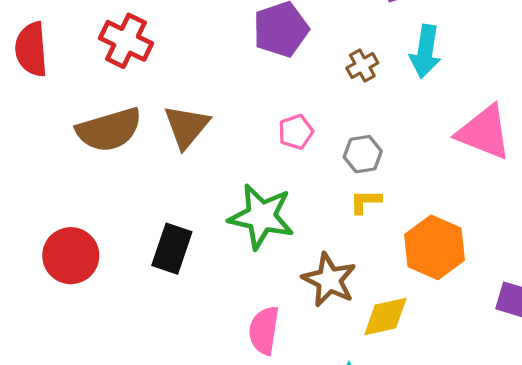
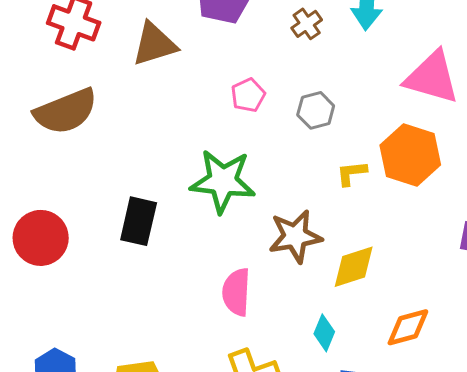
brown triangle: (187, 126) -> (154, 44), moved, turned 39
yellow L-shape: (365, 201) -> (352, 173), moved
orange hexagon: (434, 247) -> (410, 155), moved
brown star: (329, 280) -> (295, 236), turned -30

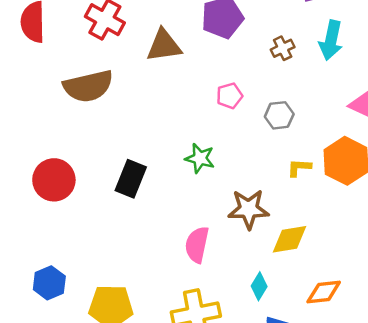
green star: (223, 181) -> (200, 158), size x0.6

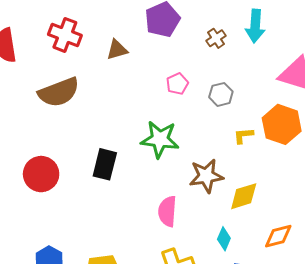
brown triangle: (164, 46) -> (117, 50), size x0.7
green star: (200, 158) -> (160, 139), size x1.5

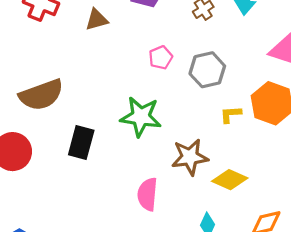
brown semicircle: (59, 92) -> (41, 95), moved
gray hexagon: (221, 94) -> (207, 70), size x1.4
yellow diamond: (244, 196) -> (230, 180), turned 40

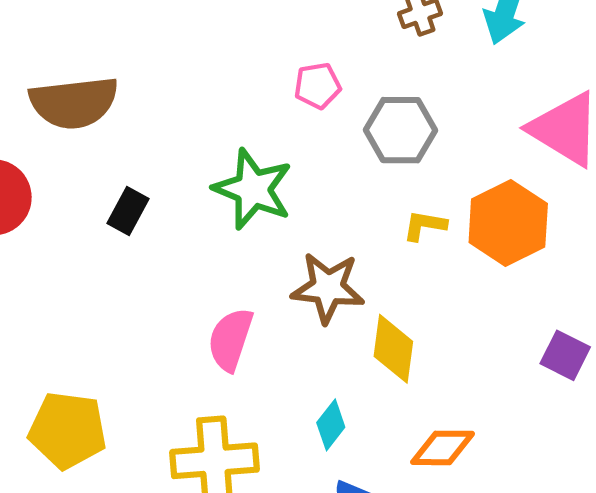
black rectangle: (81, 142) -> (128, 211), size x0.7
yellow diamond: (230, 180) -> (393, 349), turned 60

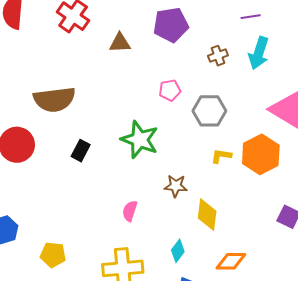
brown star: (328, 288) -> (176, 186), size x0.7
pink semicircle: (230, 339) -> (130, 211), size x0.7
yellow pentagon: (68, 430) -> (53, 255), size x0.7

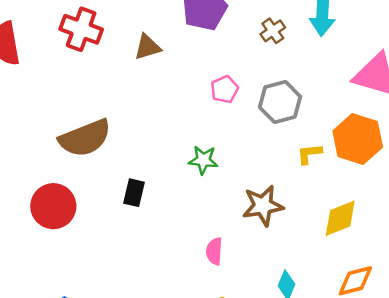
green star: (140, 140) -> (203, 160), size x0.6
brown star: (176, 186) -> (263, 206), size x1.4
yellow diamond: (207, 215) -> (340, 218), moved, turned 76

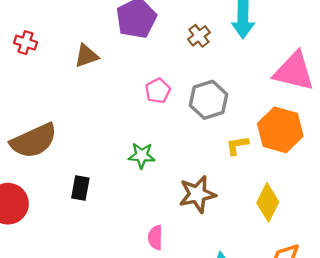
red cross: (81, 29) -> (26, 43), size x0.6
yellow diamond: (340, 218) -> (268, 202), turned -39

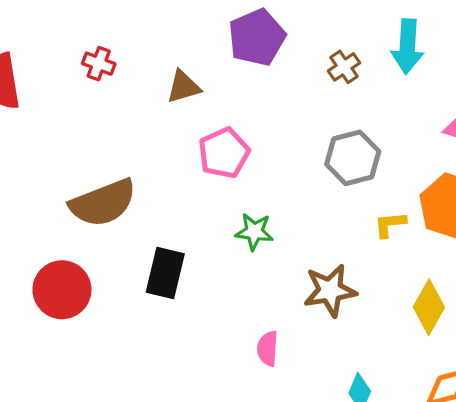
pink pentagon: (158, 91) -> (224, 153), moved, size x1.4
black rectangle: (80, 188) -> (165, 273), size x1.4

